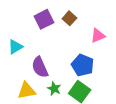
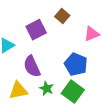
purple square: (44, 19) -> (36, 30), moved

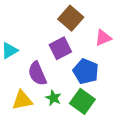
brown square: (62, 16) -> (71, 18), size x1.5
purple square: (36, 30) -> (60, 48), moved

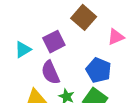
purple square: (60, 48) -> (54, 42), moved

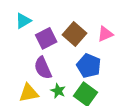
brown square: (84, 17) -> (75, 34), moved
cyan triangle: (23, 50) -> (23, 21), moved

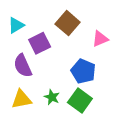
brown square: (75, 34) -> (68, 23), moved
purple semicircle: (43, 68) -> (23, 66), moved

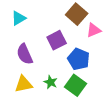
brown square: (68, 23) -> (77, 14), moved
purple square: (40, 43) -> (57, 40), moved

